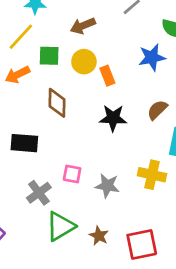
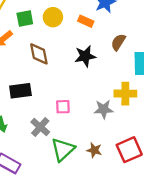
orange rectangle: (107, 76) -> (86, 21), moved, turned -32
gray star: (107, 186) -> (104, 109), moved

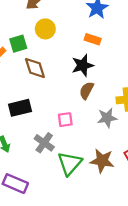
green square: (25, 19) -> (18, 44), moved
orange rectangle: (86, 21) -> (93, 39), moved
brown semicircle: (118, 42) -> (86, 91), moved
brown star: (94, 150) -> (102, 161), size x1.5

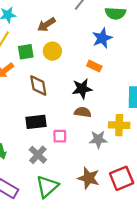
green square: (18, 44) -> (26, 52), moved
brown semicircle: (86, 91) -> (83, 112), turned 63
black rectangle: (20, 108) -> (36, 122), moved
green triangle: (70, 163) -> (47, 187), moved

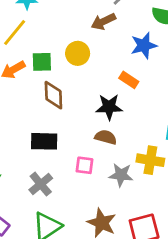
brown arrow: (46, 25) -> (103, 22), moved
green square: (26, 52) -> (42, 62), moved
pink square: (60, 136) -> (84, 165), moved

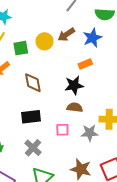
brown arrow: (103, 22) -> (66, 35), moved
yellow circle: (78, 53) -> (45, 41), moved
green square: (42, 62) -> (21, 48), moved
orange rectangle: (129, 80) -> (85, 64), turned -48

